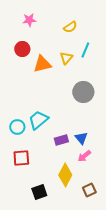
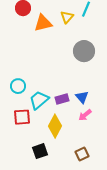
cyan trapezoid: (38, 120) -> (39, 100), moved
yellow diamond: (65, 175) -> (55, 126), moved
brown square: (89, 190) -> (82, 154), moved

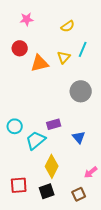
purple rectangle: (62, 99) -> (54, 124), moved
pink arrow: (85, 115) -> (91, 172), moved
red square: (22, 117) -> (19, 185), moved
black square: (40, 151) -> (47, 191), moved

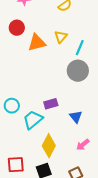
cyan line: (83, 49) -> (80, 48), moved
pink arrow: (91, 172) -> (83, 145), moved

